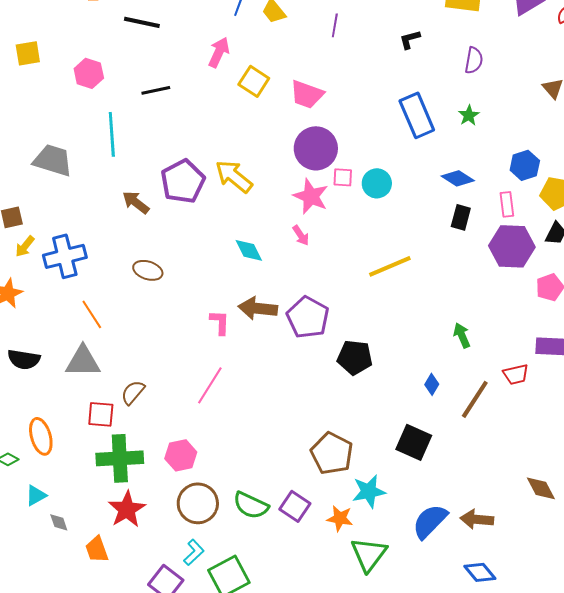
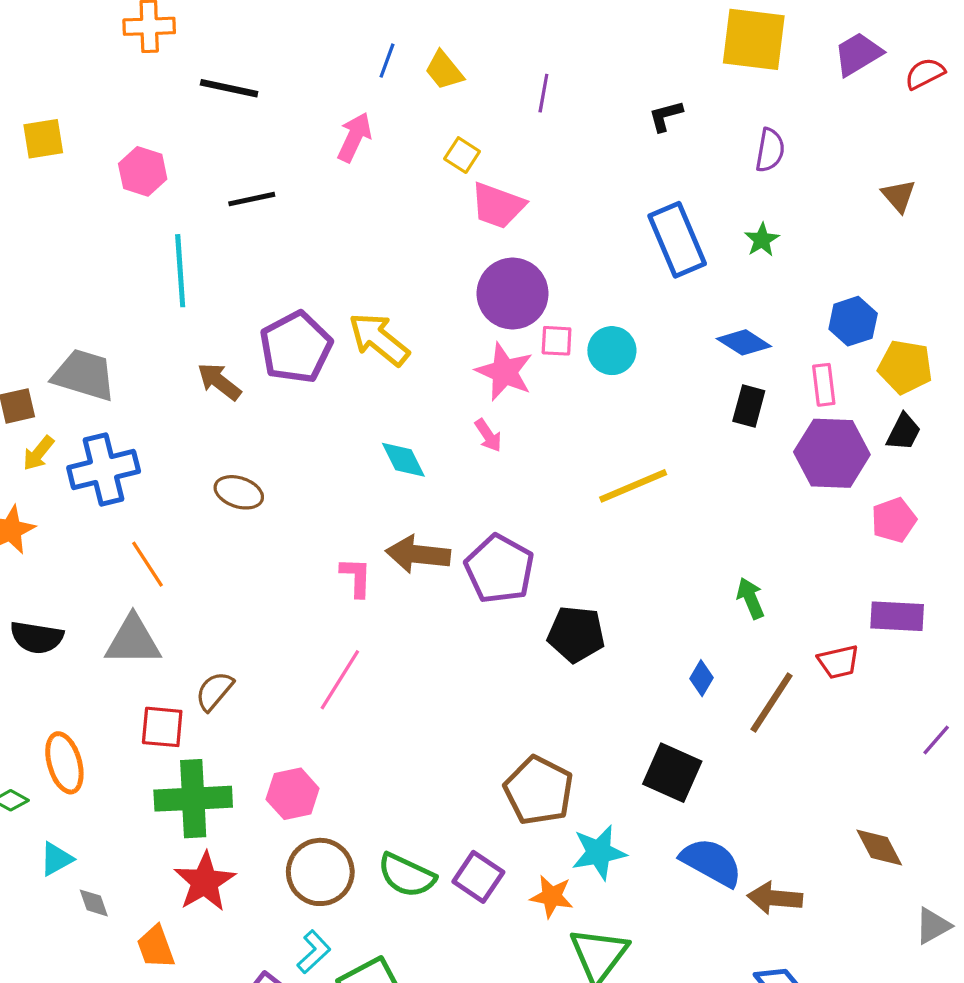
yellow square: (254, 81) -> (462, 155), moved, size x0.7
gray trapezoid: (53, 160) -> (84, 375), moved
blue semicircle: (430, 521) -> (711, 862), moved, turned 75

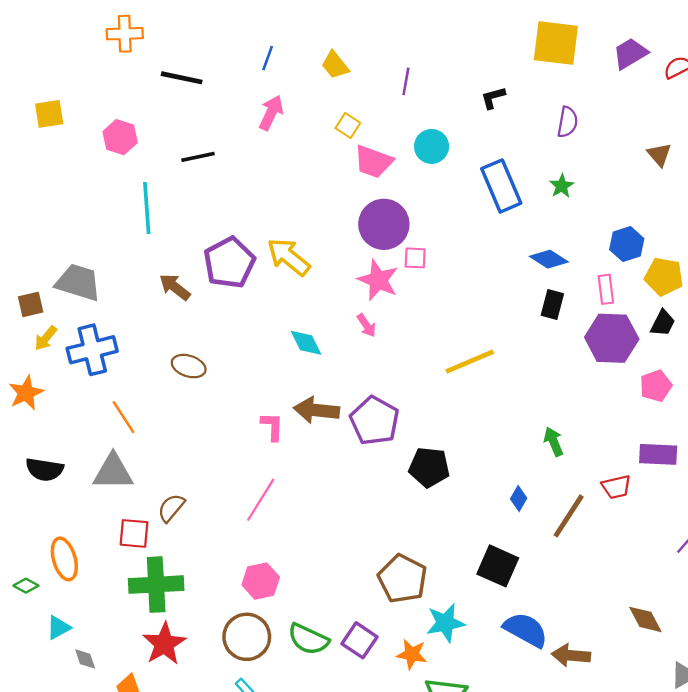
blue line: (387, 61) -> (268, 58), moved
cyan circle: (612, 351) -> (432, 146), moved
pink hexagon: (293, 794) -> (261, 581), moved

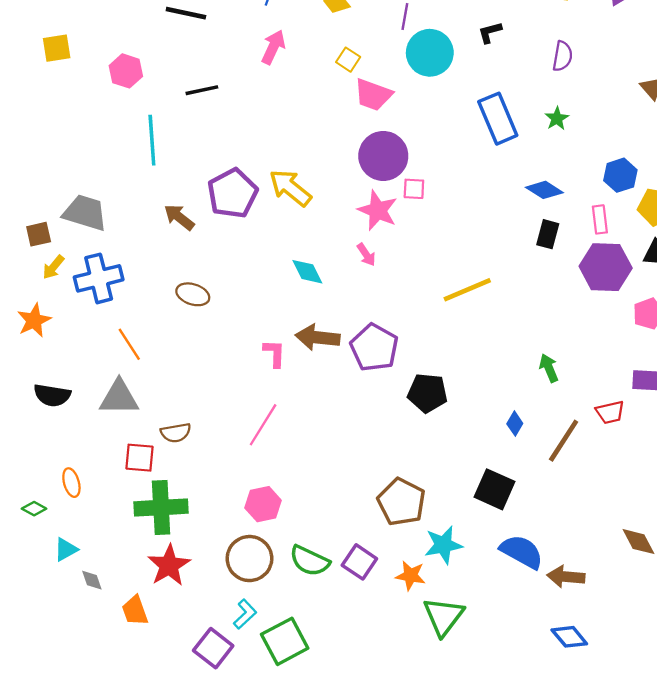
cyan circle: (432, 146) -> (430, 53), moved, size x1.4
brown semicircle: (171, 508) -> (176, 433), turned -140
orange ellipse: (64, 559) -> (71, 483), size x0.7

